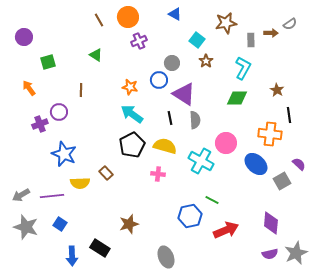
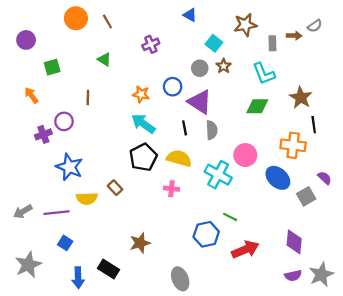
orange circle: (128, 17) -> (76, 18), moved
gray circle: (172, 63) -> (200, 68), moved
cyan L-shape: (243, 68) -> (264, 74), turned 130
brown star: (277, 90) -> (301, 98), size x1.5
gray star: (26, 227) -> (28, 265), moved, turned 30

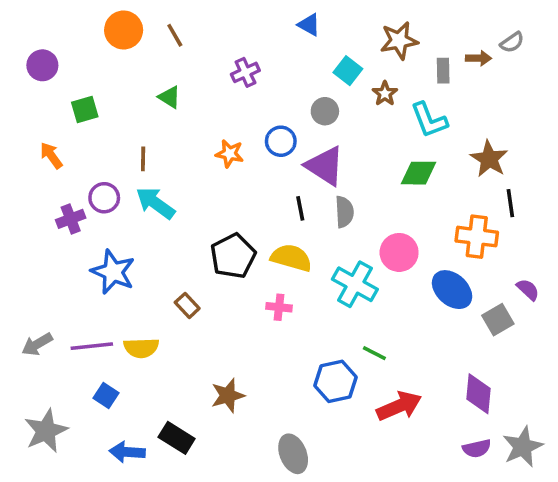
brown star: (224, 66) -> (385, 94), moved
cyan arrow: (143, 124) -> (155, 203), moved
yellow semicircle: (87, 198) -> (141, 348), moved
blue arrow: (78, 278) -> (127, 452), turned 96

